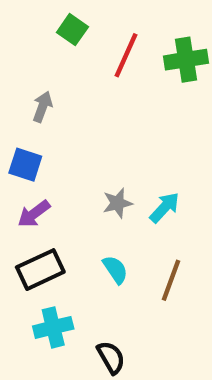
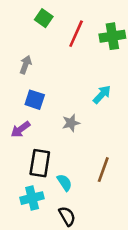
blue square: (25, 165) -> (35, 100), moved
cyan arrow: (165, 207) -> (102, 94), moved
black rectangle: (40, 270) -> (40, 163), moved, turned -56
cyan semicircle: (115, 270) -> (64, 183), moved

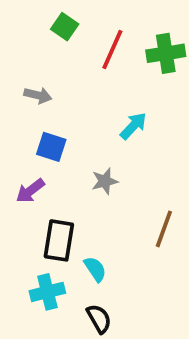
gray arrow: (26, 65) -> (38, 95), turned 84
cyan arrow: (102, 94) -> (133, 126), moved
brown line: (103, 170) -> (164, 229), moved

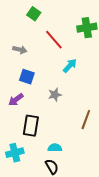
red line: (112, 50) -> (54, 40), moved, turned -65
cyan semicircle: (95, 269) -> (55, 148), moved, turned -56
cyan cross: (47, 292) -> (15, 153), moved

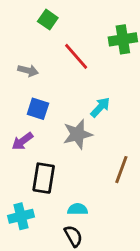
cyan arrow: (70, 66) -> (100, 107), moved
gray star: (55, 95) -> (78, 134), size x1.5

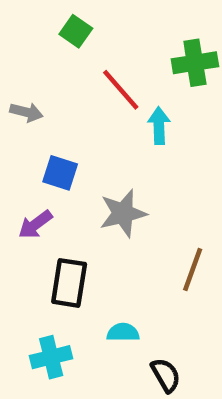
gray arrow: (28, 71) -> (26, 112), moved
cyan arrow: (100, 107) -> (159, 126), moved, turned -45
cyan cross: (21, 216) -> (51, 357), moved
black semicircle: (73, 236) -> (166, 375), moved

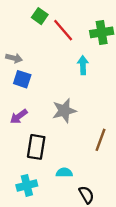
red line: (121, 90) -> (63, 30), moved
blue square: (60, 173) -> (22, 79), moved

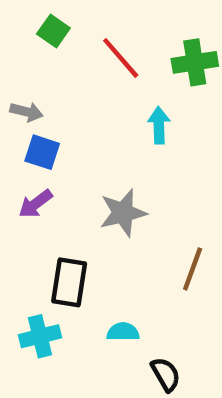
green square: (40, 16) -> (53, 31), moved
purple arrow: (19, 117) -> (35, 204), moved
cyan cross: (27, 185) -> (40, 336), moved

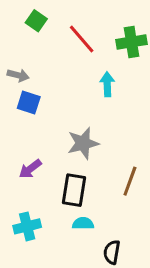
purple arrow: (35, 204) -> (30, 169), moved
black rectangle: (69, 282) -> (74, 190), moved
black semicircle: (166, 374) -> (112, 252), turned -140

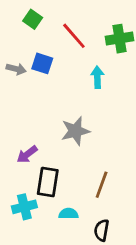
blue square: (29, 102) -> (42, 63), moved
brown line: (130, 181) -> (102, 185), moved
black rectangle: (74, 190) -> (48, 182), moved
cyan semicircle: (83, 223) -> (68, 214), moved

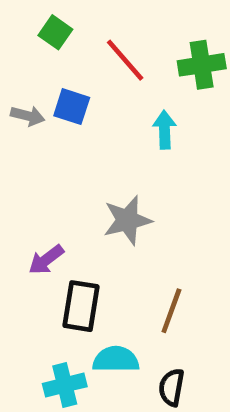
cyan cross: (24, 207) -> (65, 385), moved
cyan semicircle: (68, 214) -> (116, 359), size x1.4

